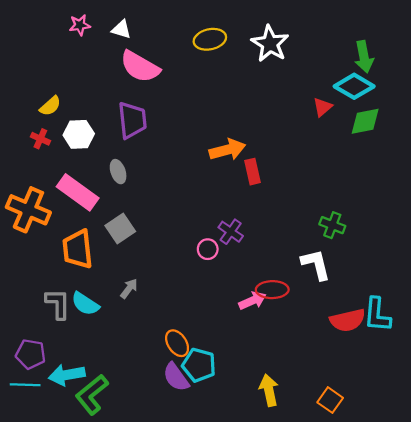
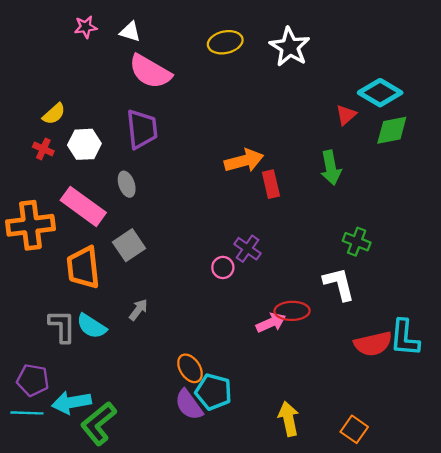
green arrow: (364, 57) -> (331, 168), moved
orange cross: (28, 210) -> (30, 225), turned -30

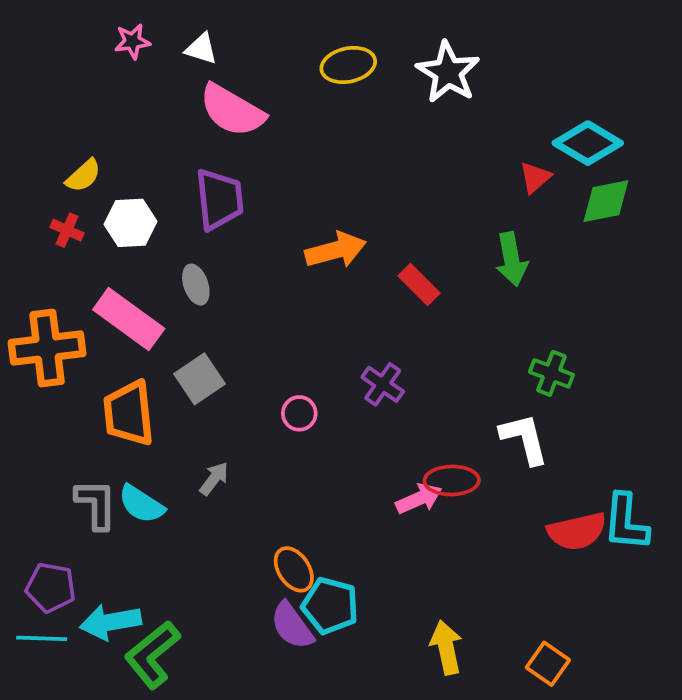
orange arrow: (244, 161) -> (336, 250), moved
red rectangle: (271, 184) -> (419, 285), turned -32
pink circle: (223, 267) -> (299, 413), moved

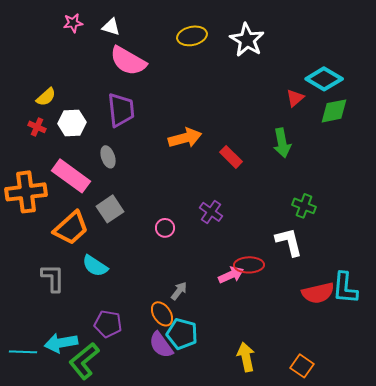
orange trapezoid: (129, 413) -> (71, 228), turned -126
gray arrow: (214, 479) -> (179, 291), moved
cyan semicircle: (141, 504) -> (95, 266), moved
purple pentagon: (51, 588) -> (108, 324), moved

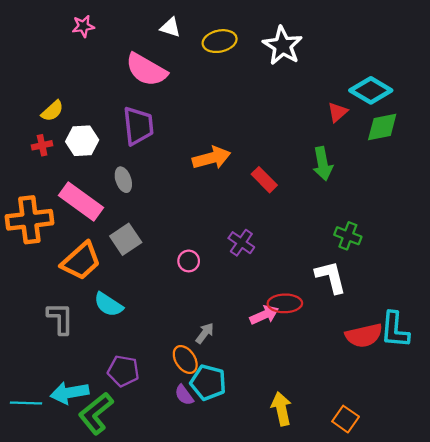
white triangle: (111, 27) -> (170, 27), moved
red cross: (37, 127) -> (42, 145), turned -36
purple semicircle: (161, 345) -> (184, 395), size x0.7

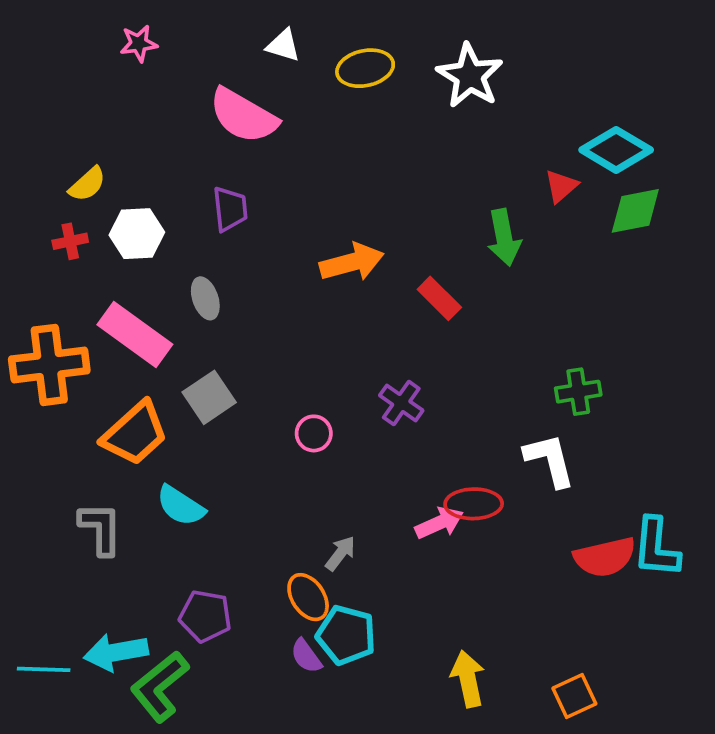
purple trapezoid: (138, 126) -> (230, 209), size x0.7
green arrow: (323, 164) -> (504, 237), moved
green cross: (348, 236) -> (578, 392), turned -30
orange square: (346, 419) -> (574, 696), turned 30

